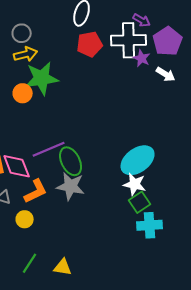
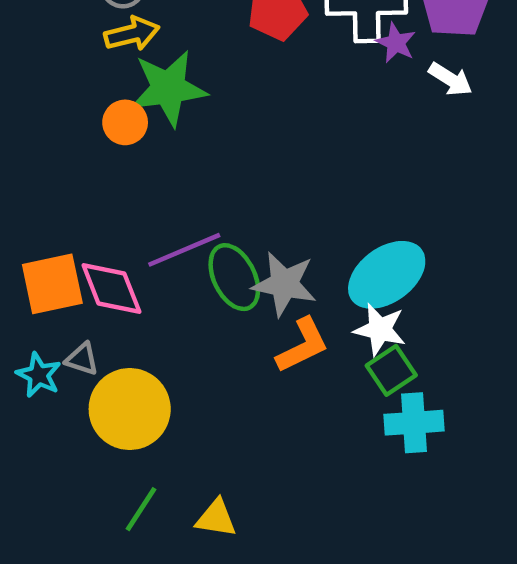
gray star: (71, 186) -> (284, 284), moved
orange L-shape: (36, 191) -> (303, 345), moved
yellow circle: (25, 219) -> (130, 409), size x2.0

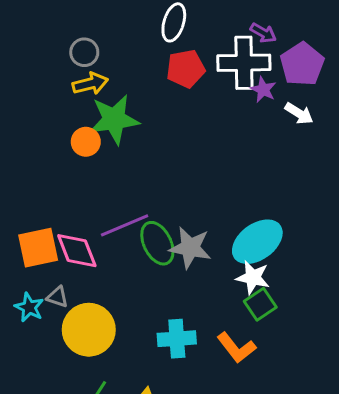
orange L-shape: (303, 345) -> (236, 348), moved, turned 78
cyan cross: (414, 423) -> (177, 339), moved

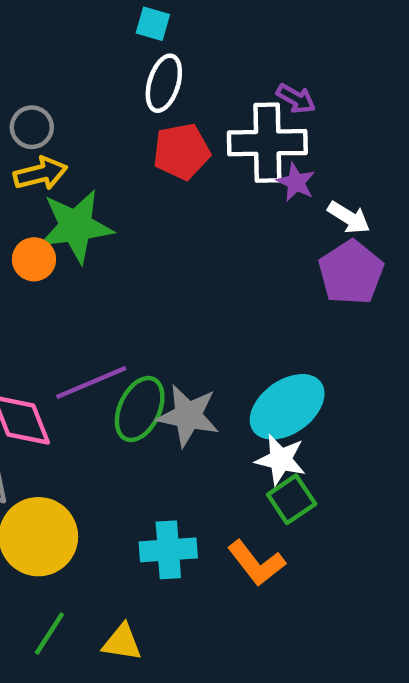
purple pentagon: (302, 64) -> (351, 273), moved
green ellipse: (157, 243) -> (140, 409), turned 51

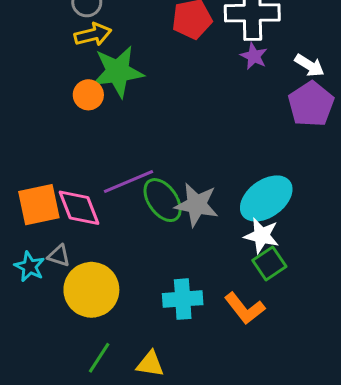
purple star: (296, 182) -> (254, 56), moved
green ellipse: (140, 409) -> (163, 200), turned -60

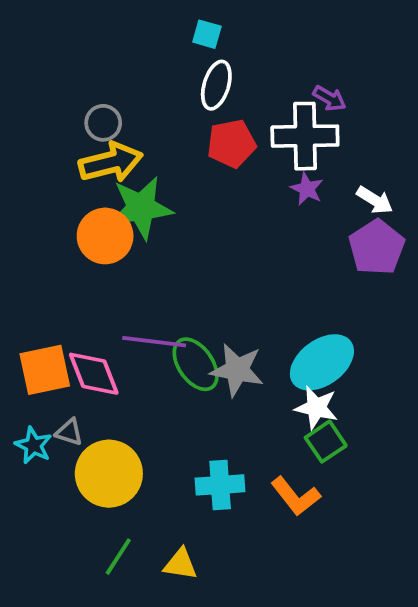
yellow arrow: (93, 35) -> (111, 162), size x1.4
orange circle: (88, 95) -> (105, 236), size x1.5
purple line: (129, 181) -> (154, 342), turned 30

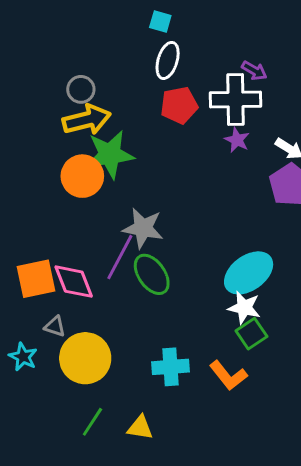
purple line: (154, 342) -> (120, 257), turned -69
gray star: (237, 370) -> (143, 228), moved
cyan star: (33, 445) -> (23, 357), moved

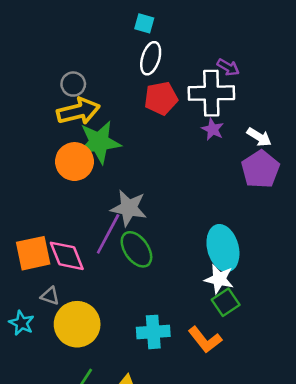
cyan ellipse: (249, 273) -> (223, 248), turned -69

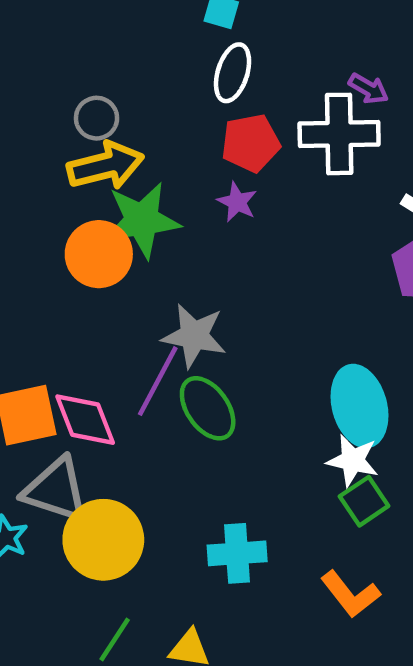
purple star: (213, 129) -> (237, 202), moved
gray triangle: (50, 296) -> (56, 490), size x2.0
orange L-shape: (205, 340) -> (350, 594), moved

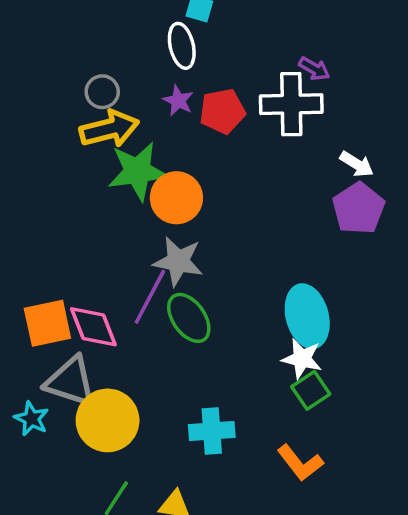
white ellipse: (233, 73) -> (182, 46), moved, turned -30
purple star: (237, 202) -> (178, 101), moved
orange circle: (99, 254) -> (176, 198), moved

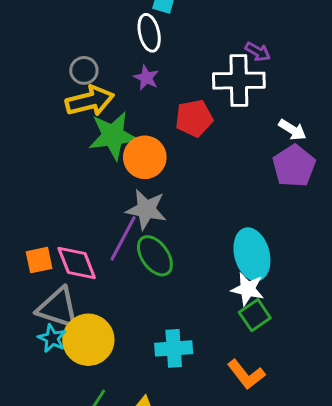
red pentagon: (222, 111) -> (194, 118), moved
orange square: (47, 323) -> (39, 260), size x0.7
cyan star: (32, 419) -> (52, 338), moved

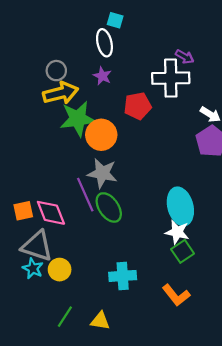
purple line: (123, 238) -> (85, 195), turned -52
yellow circle: (88, 340) -> (60, 270), size x0.6

